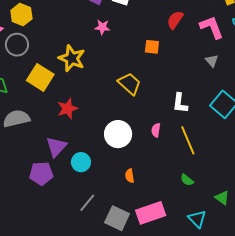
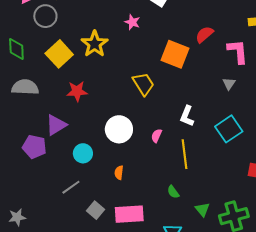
orange square: (152, 47) -> (175, 54), size x1.8
cyan circle: (81, 162) -> (83, 153), moved
green triangle: (222, 198) -> (202, 209), moved
gray square: (117, 218) -> (95, 210), size x0.7

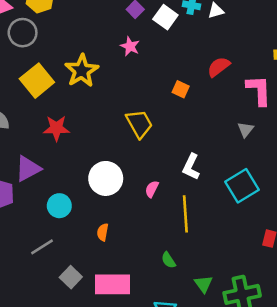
orange square: (175, 54) -> (181, 89), size x0.5

